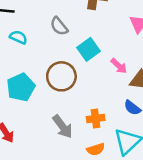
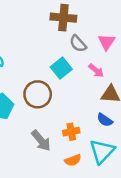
gray semicircle: (59, 26) -> (78, 44), moved
pink arrow: (119, 66) -> (96, 71), moved

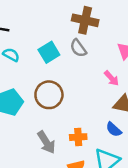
gray semicircle: (78, 44) -> (78, 48), moved
cyan square: (61, 68) -> (49, 52), moved

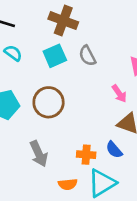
brown cross: (85, 20) -> (63, 21), moved
orange cross: (78, 137) -> (86, 155), moved

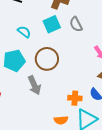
cyan semicircle: (13, 53) -> (24, 32), moved
gray arrow: (39, 154) -> (34, 85), moved

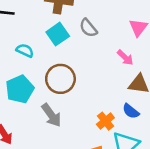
orange cross: (75, 98) -> (105, 121), turned -32

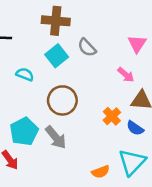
cyan pentagon: (20, 89) -> (24, 131), moved
orange cross: (105, 121) -> (112, 116), moved

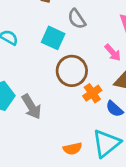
cyan square: (57, 56) -> (53, 38), moved, turned -35
brown circle: (62, 100) -> (72, 71), moved

